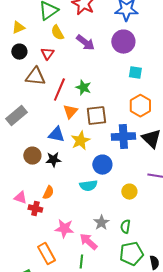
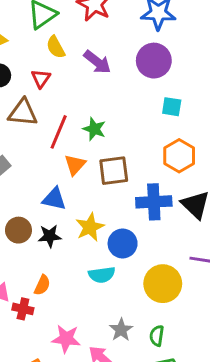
yellow star: (80, 141) -> (90, 227), moved
yellow circle: (129, 192) -> (163, 284), size x1.6

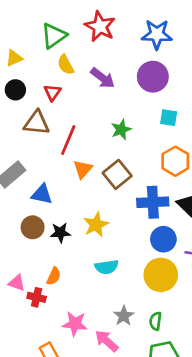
green star: (94, 129) -> (121, 130), moved, turned 30
brown square: (114, 171) -> (117, 174), turned -32
blue triangle: (54, 199) -> (42, 194), moved
blue circle: (123, 243) -> (163, 239), moved

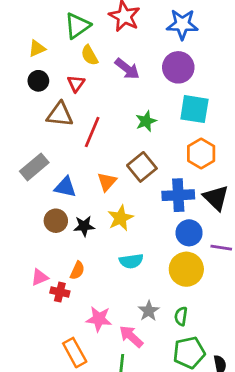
cyan square: (169, 118) -> (194, 109), size x1.6
orange triangle: (83, 169) -> (107, 182), moved
pink triangle: (17, 283) -> (40, 277), turned -42

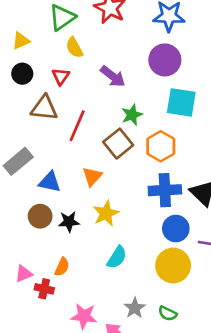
purple arrow: (127, 69) -> (113, 76), moved
orange hexagon: (201, 153) -> (161, 146), moved
brown square: (142, 167) -> (118, 144), moved
cyan semicircle: (131, 261) -> (117, 257), turned -50
green semicircle: (181, 316) -> (168, 313), turned -72

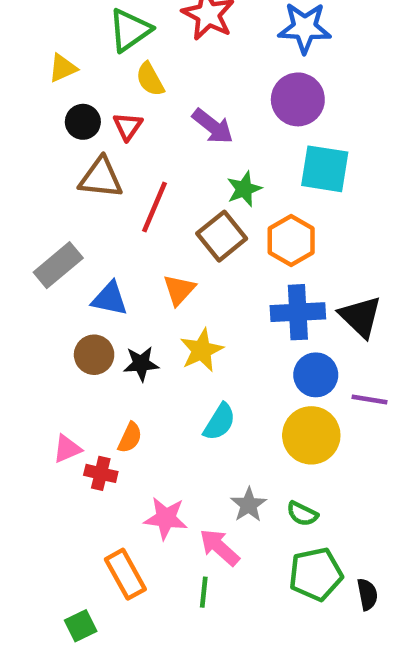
black circle: (22, 74) -> (83, 122), moved

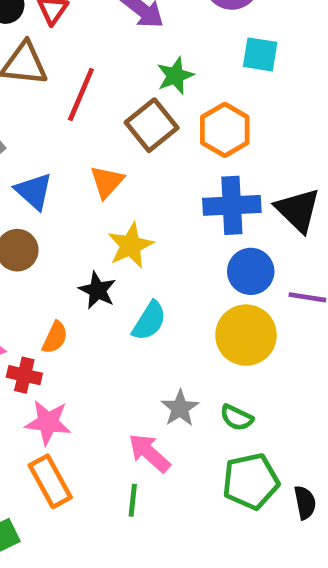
cyan square: (325, 169) -> (260, 54), size x0.7
blue triangle: (110, 299) -> (34, 191), turned 30
black star: (141, 364) -> (97, 290), moved, turned 30
pink star: (166, 518) -> (48, 422), moved

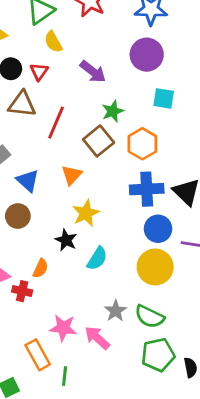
green semicircle: (237, 418) -> (150, 317), size x1.5
pink star: (48, 422) -> (63, 328), moved
green line: (133, 500) -> (65, 376), moved

